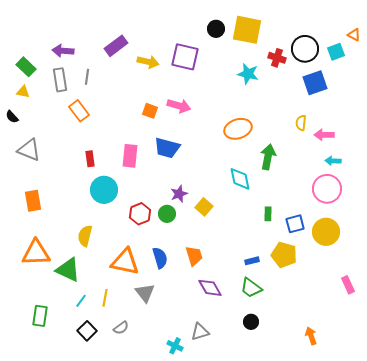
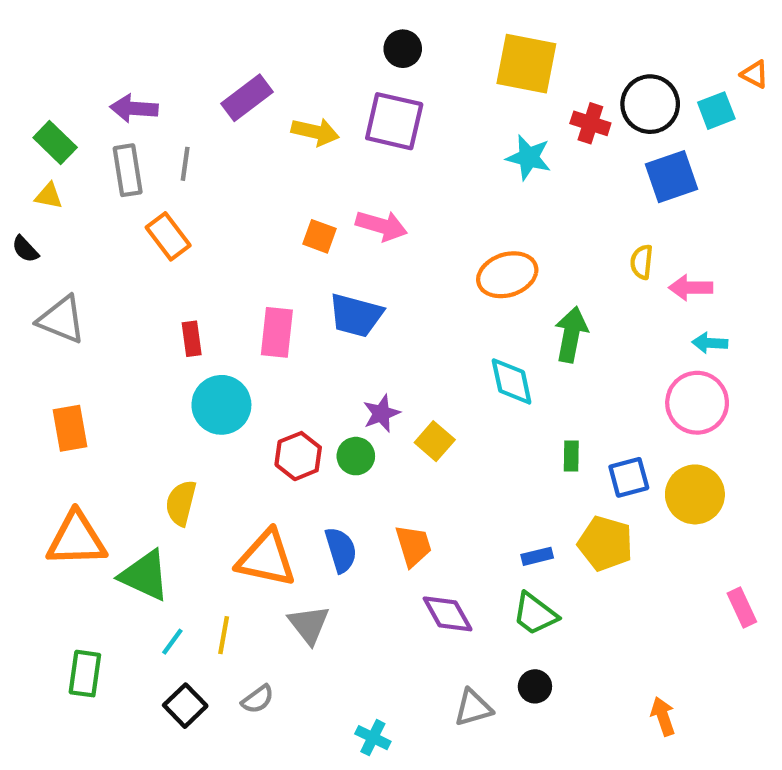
black circle: (216, 29) -> (403, 49), moved
gray triangle: (200, 332) -> (473, 708), moved

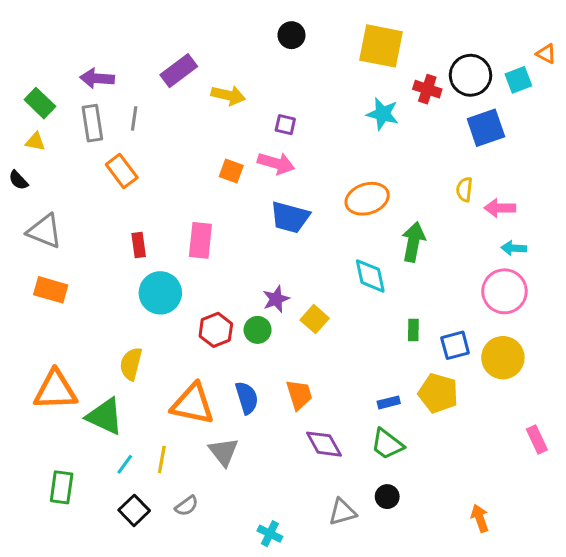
purple square: (394, 121) -> (285, 125), moved, size x0.5
blue trapezoid: (356, 315) -> (290, 217), moved
orange rectangle: (70, 428) -> (51, 290), moved, turned -64

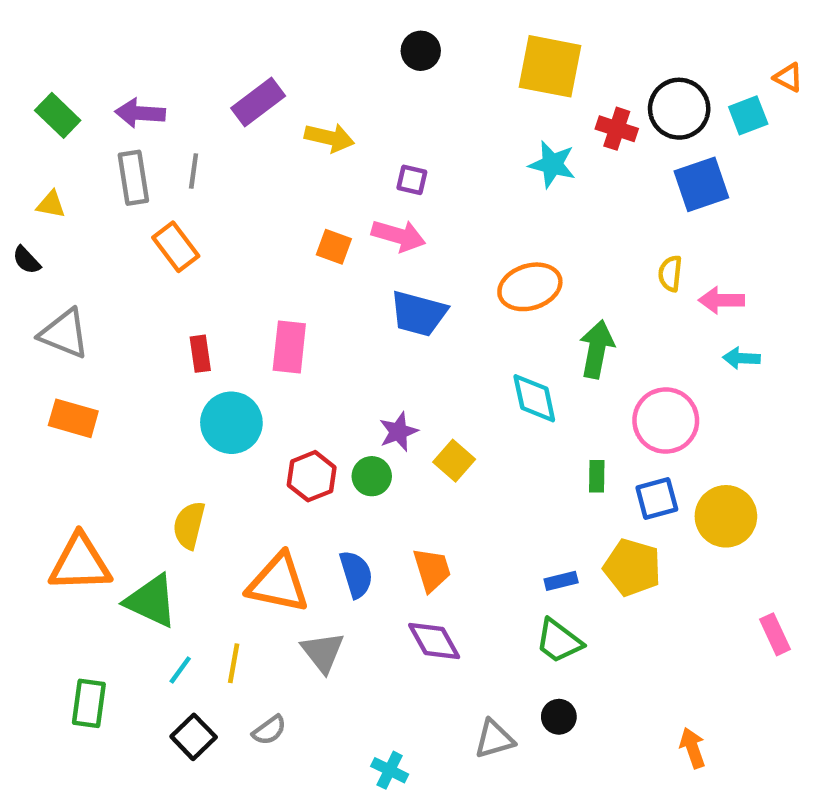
green rectangle: (40, 103) -> (58, 115), moved
pink circle: (504, 291) -> (666, 421), moved
purple diamond: (324, 444) -> (434, 641), moved

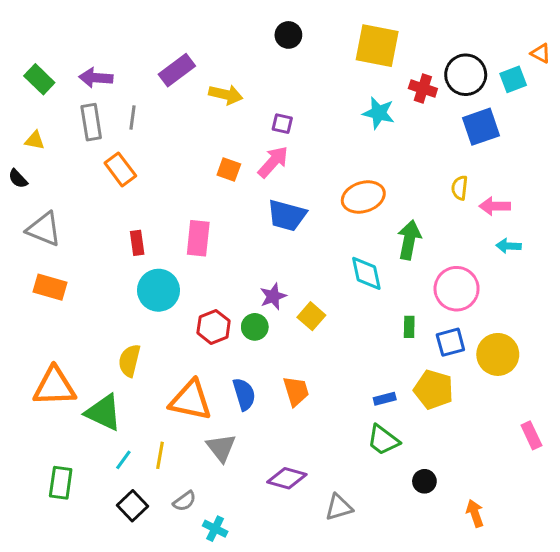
pink arrow: (398, 236) -> (273, 162), turned -64
purple diamond: (434, 641) -> (287, 478), moved, turned -45
black circle: (559, 717) -> (424, 481), moved
cyan cross: (390, 770) -> (215, 529), moved

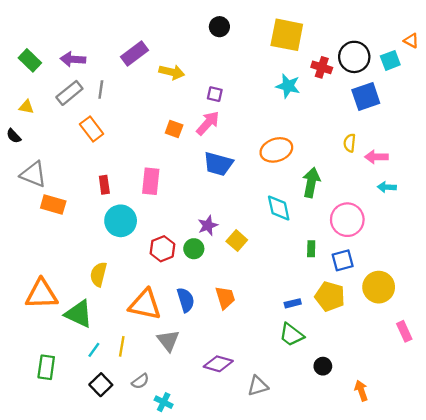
gray rectangle: (91, 122) -> (69, 93), turned 60
orange rectangle: (50, 287) -> (53, 205), moved
yellow circle: (498, 354) -> (379, 287), moved

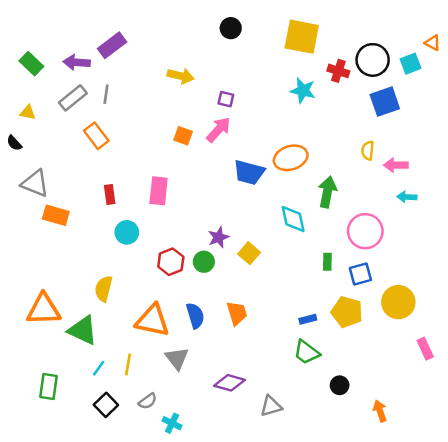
purple rectangle: (135, 53) -> (112, 45), moved
blue trapezoid: (218, 164) -> (249, 172), moved
cyan circle: (121, 221) -> (127, 232), size x0.7

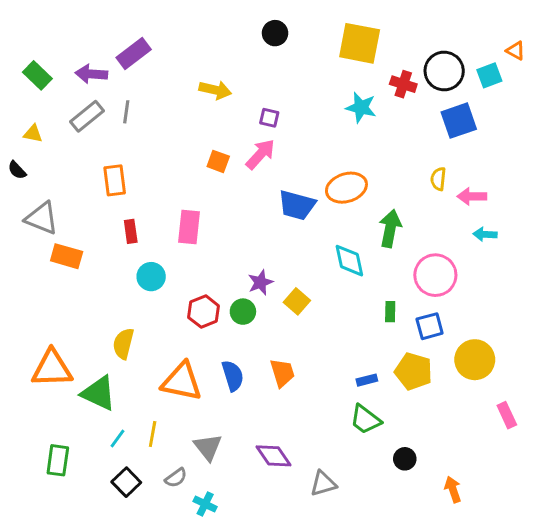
orange rectangle: (96, 136) -> (115, 180), moved, turned 30
gray triangle: (177, 358) -> (208, 447), moved
purple diamond: (230, 383) -> (274, 456), turned 40

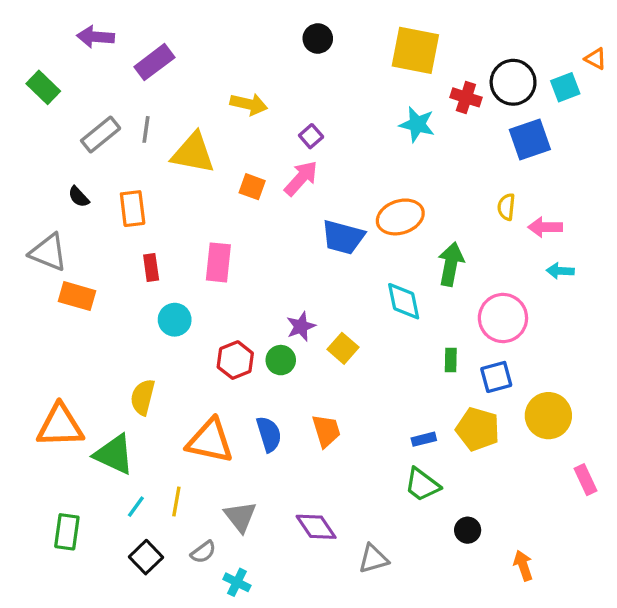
purple arrow: (91, 74) -> (96, 37), moved
purple square: (269, 118) -> (311, 136), turned 36
yellow triangle: (33, 134) -> (193, 153), moved, size x2.0
black semicircle: (17, 170) -> (79, 197), moved

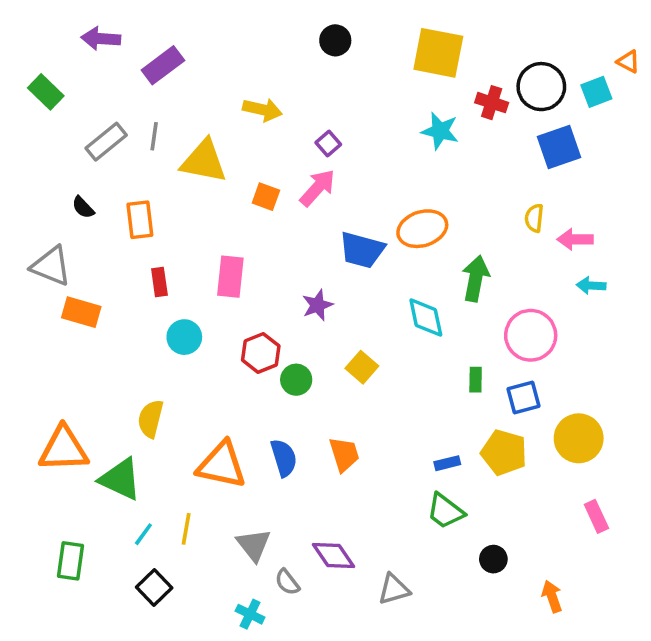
purple star: (301, 326) -> (318, 305), moved
red hexagon: (235, 360) -> (261, 353), moved
pink rectangle: (585, 480) -> (596, 516), moved
gray semicircle: (203, 552) -> (287, 582), moved, turned 88

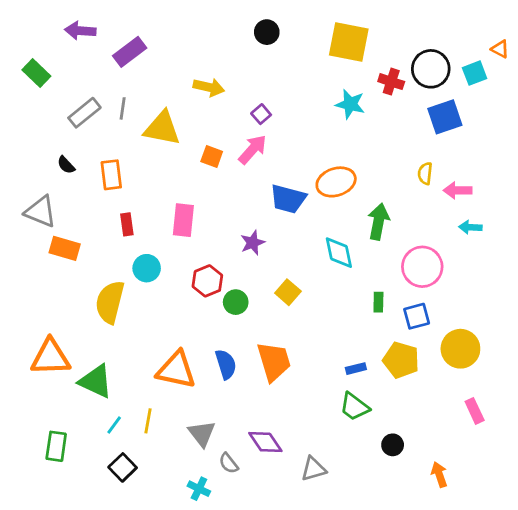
yellow semicircle: (151, 419) -> (110, 302), moved, size x1.4
orange trapezoid: (344, 454) -> (274, 361), size x1.4

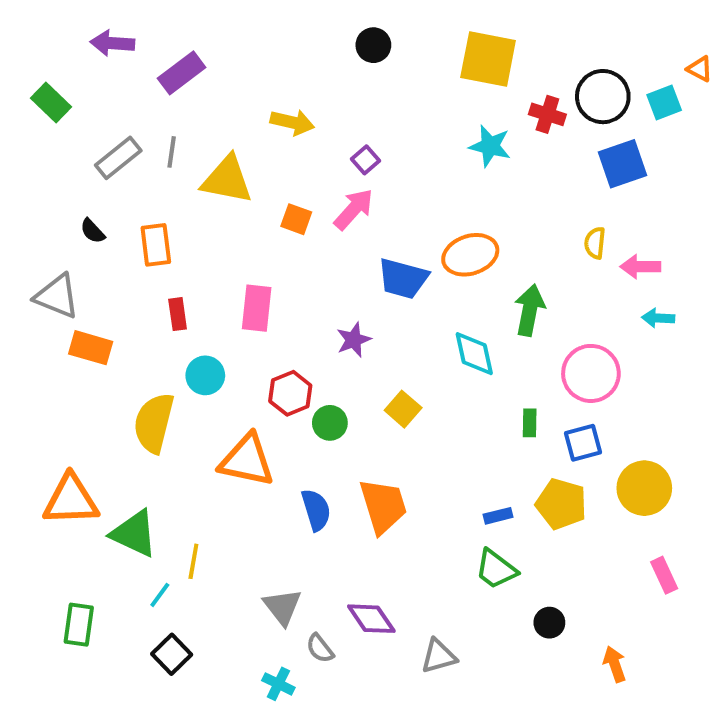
orange triangle: (176, 370) -> (247, 460), moved
yellow line: (148, 421) -> (193, 561), moved

